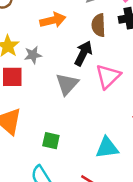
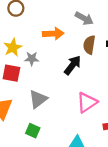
pink triangle: (108, 76) -> (87, 102), moved
gray triangle: (67, 84) -> (38, 99), moved

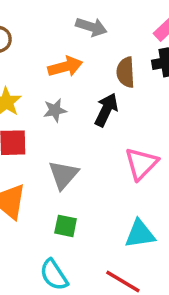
gray arrow: (84, 18) -> (91, 27), moved
gray star: (32, 59) -> (55, 110), moved

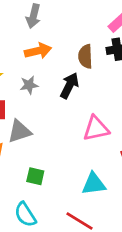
gray arrow: (91, 27) -> (33, 16), moved, turned 85
pink triangle: (141, 164) -> (96, 129), turned 32
gray triangle: (63, 175) -> (19, 131), moved, turned 30

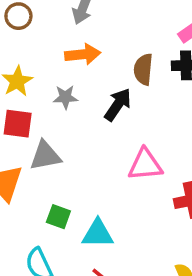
cyan triangle: (94, 184) -> (98, 234), moved

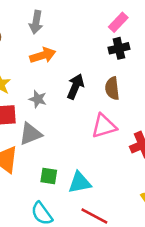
brown semicircle: (143, 69) -> (112, 88), moved
gray star: (65, 97) -> (38, 99), moved, turned 30

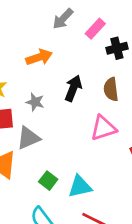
gray arrow: (36, 22) -> (63, 19), moved, turned 35
pink rectangle: (118, 22) -> (95, 29), moved
green square: (49, 176) -> (48, 181), turned 30

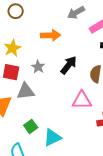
cyan triangle: (80, 187) -> (52, 138), turned -30

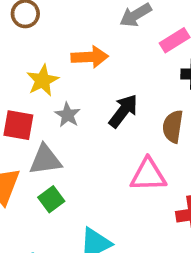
yellow star: (12, 48) -> (43, 80), moved
green square: (31, 126) -> (51, 199), moved

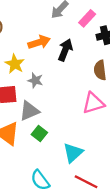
black arrow: (123, 111) -> (65, 50), moved

